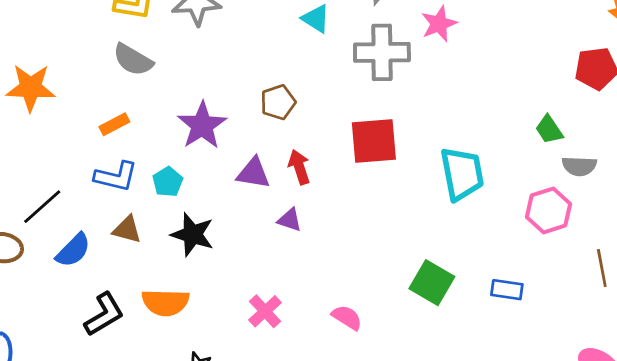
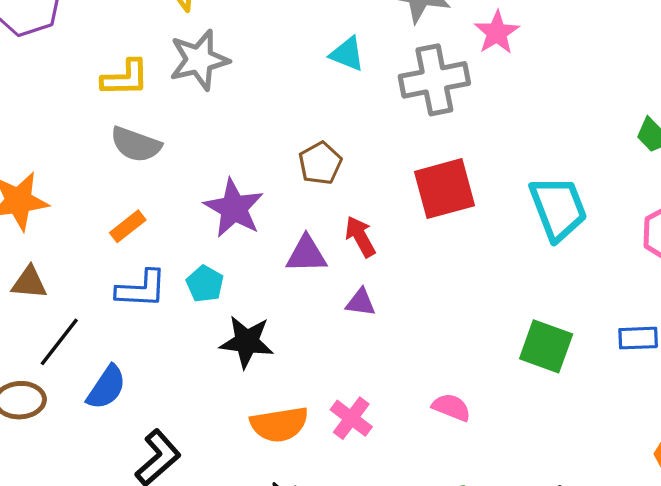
brown triangle: (127, 230) -> (29, 283), moved
orange semicircle: (165, 302) -> (279, 424), moved

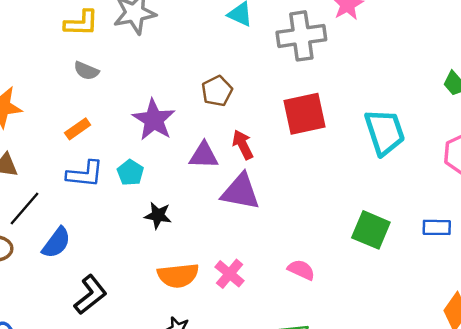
gray semicircle: (136, 144) -> (86, 71), size x0.7
purple triangle: (361, 302) -> (241, 192), size x1.8
black star: (247, 342) -> (158, 215), size x0.7

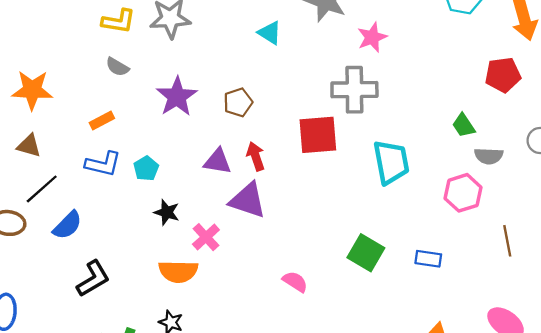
gray cross: (301, 36) -> (354, 90), moved
purple star: (154, 120) -> (177, 97), moved
pink cross: (230, 274) -> (206, 237), moved

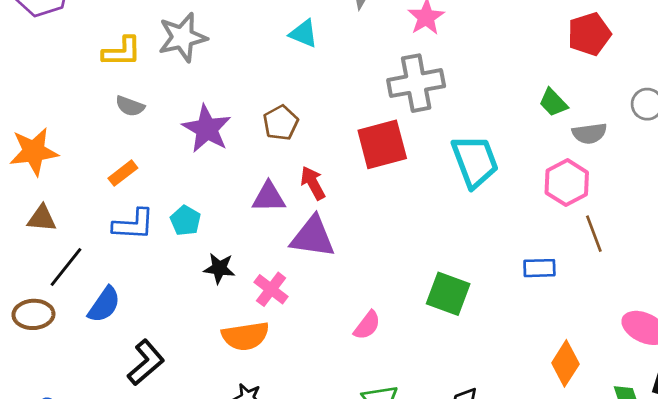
brown line: (507, 241) -> (594, 234), moved
green square: (366, 253) -> (448, 294), moved
pink semicircle: (295, 282) -> (367, 325), moved, turned 105

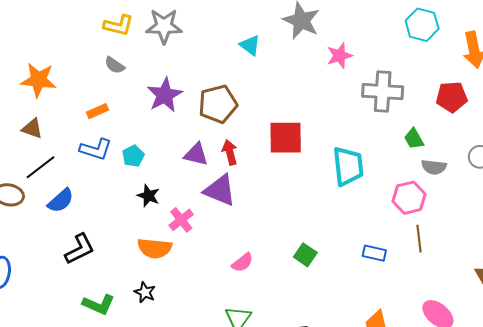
gray cross: (416, 83) -> (383, 92), moved
brown pentagon: (281, 123) -> (218, 104), size x1.5
green square: (448, 294) -> (305, 255), size x0.7

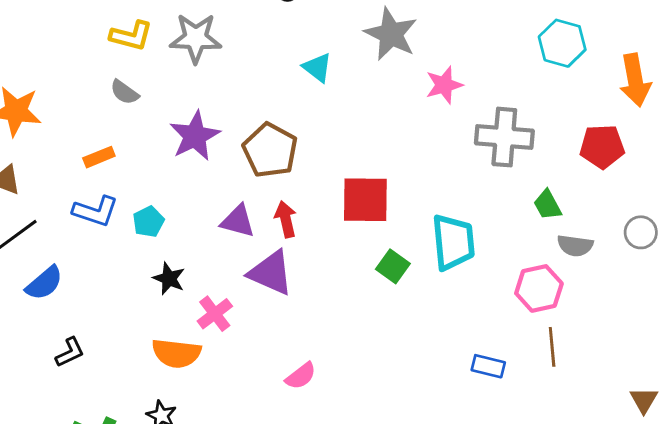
brown pentagon: (218, 104) -> (270, 150), turned -30
black L-shape: (80, 249) -> (70, 352), size x0.7
green square: (305, 255) -> (393, 266), moved

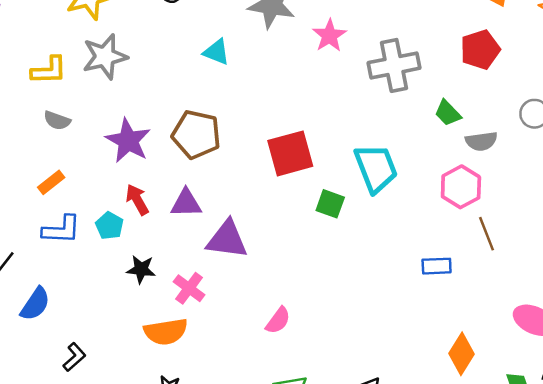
red arrow: (286, 219) -> (137, 200), moved

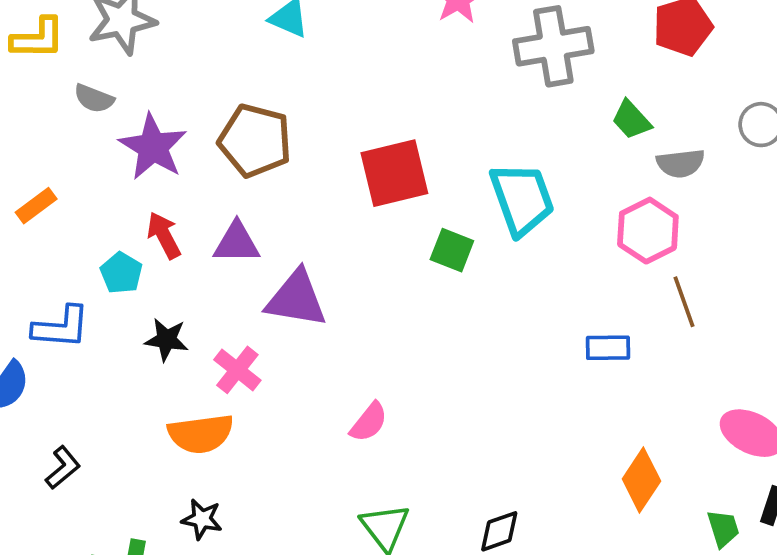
gray semicircle: (57, 120) -> (94, 98), moved
blue L-shape: (61, 230) -> (61, 327), moved

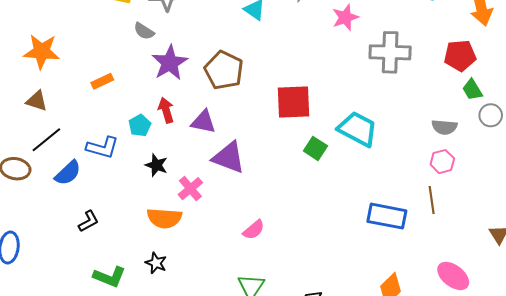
green trapezoid: (631, 120) -> (472, 90), moved
cyan trapezoid: (522, 199) -> (358, 129), turned -54
pink hexagon: (648, 231) -> (442, 162), moved, size x0.7
blue rectangle: (608, 348) -> (387, 216), size x1.6

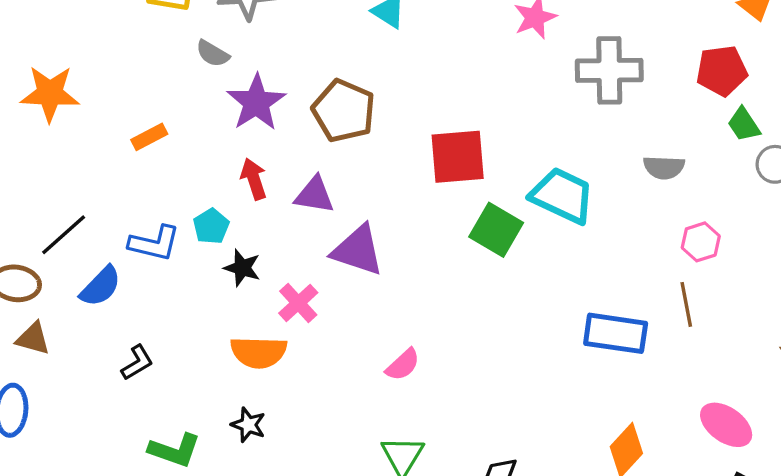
brown triangle: (37, 101) -> (33, 338), moved
cyan pentagon: (140, 125) -> (211, 226), moved
gray semicircle: (444, 127) -> (664, 167), moved
green square: (315, 148) -> (496, 230), size x1.4

